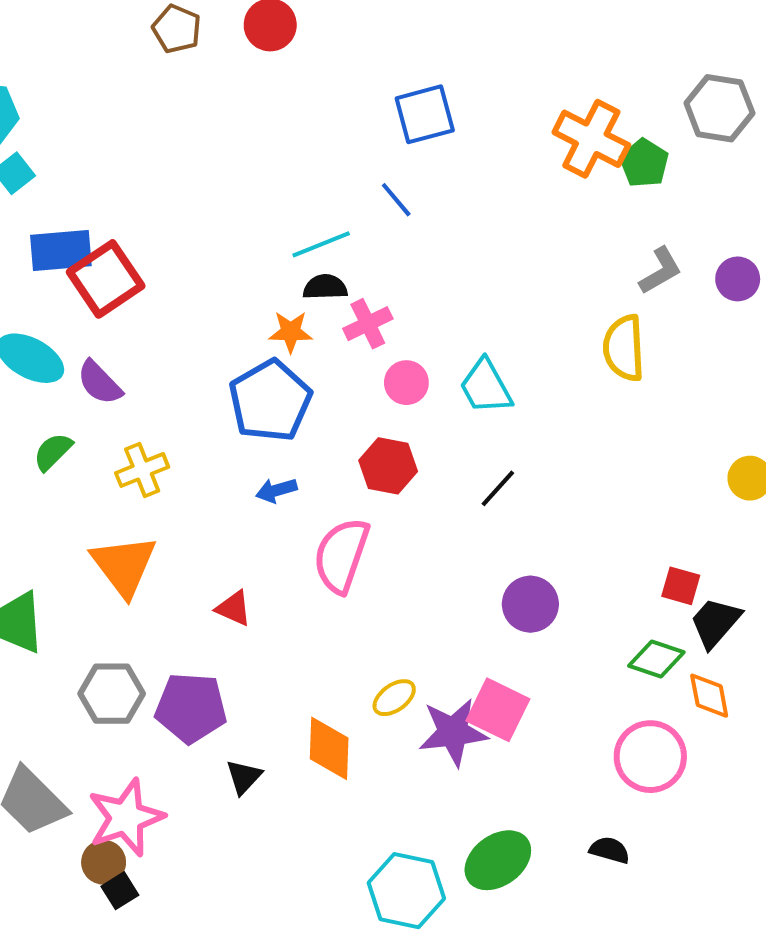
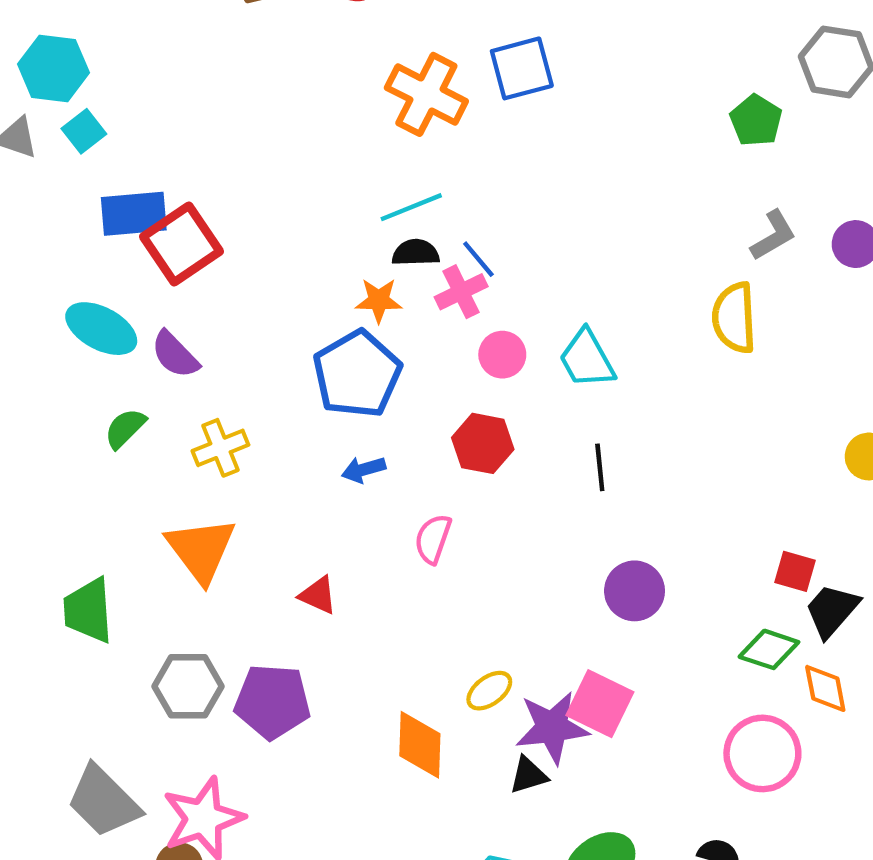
orange cross: (591, 139) -> (426, 94), moved
blue line: (396, 200) -> (478, 259), moved
black line: (498, 488) -> (600, 467), turned -48
pink semicircle: (341, 555) -> (433, 539), size x0.6
black triangle: (244, 777) -> (528, 775), moved, turned 30

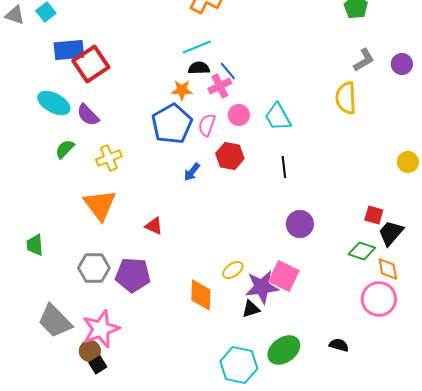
blue arrow: (364, 469) -> (192, 172), moved, turned -36
pink semicircle: (433, 539) -> (207, 125), moved
green trapezoid: (88, 610) -> (35, 245), moved, size x0.7
pink circle: (762, 753) -> (379, 299), moved

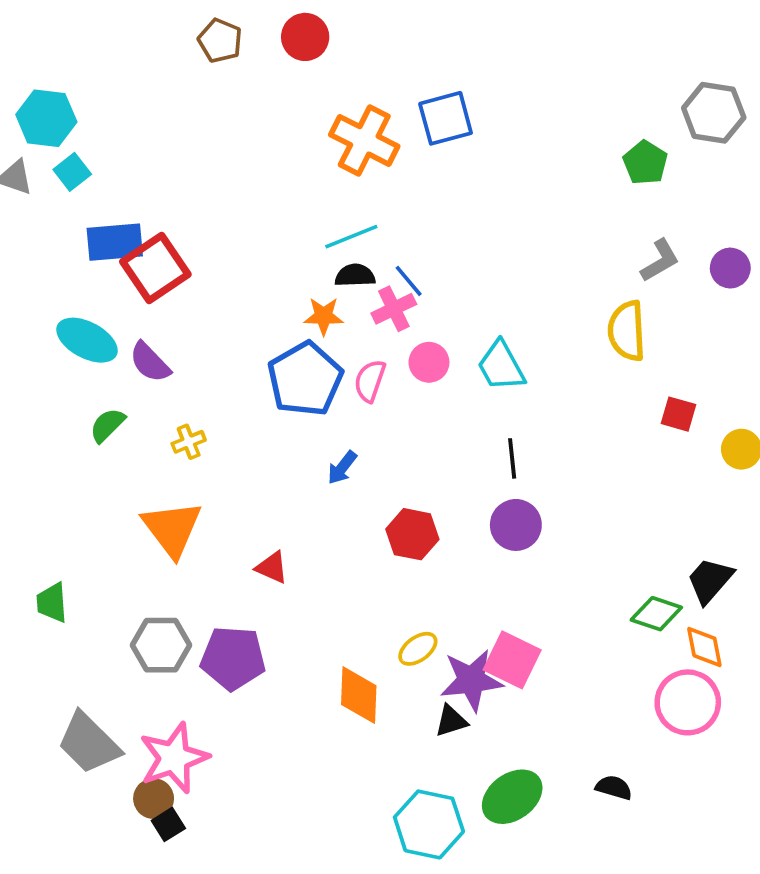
red hexagon: (230, 156) -> (412, 534), moved
yellow cross: (109, 158) -> (189, 442), size x0.7
red square: (374, 215) -> (679, 414), moved
purple circle: (300, 224) -> (516, 525), moved

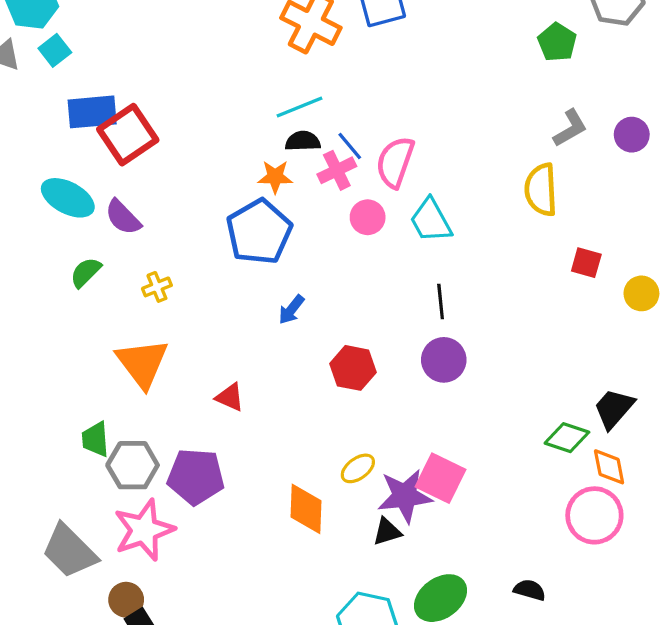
pink semicircle: (370, 381) -> (395, 162), moved, size x1.4
green trapezoid: (52, 603) -> (95, 439), moved
pink star: (174, 758) -> (144, 530), moved

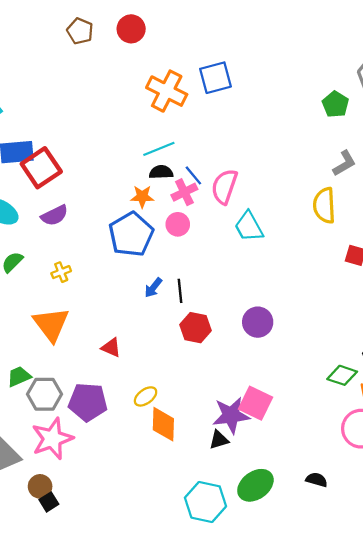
purple semicircle: (123, 217) -> (54, 215), moved, turned -72
pink circle: (368, 217) -> (178, 224), moved
black line: (441, 302) -> (180, 291), moved
green trapezoid: (95, 439) -> (19, 376), turned 70
yellow ellipse: (358, 468) -> (146, 396), moved

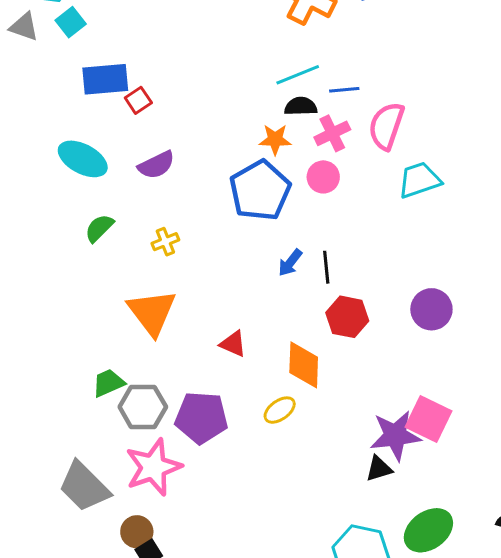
red square: (41, 168) -> (138, 100), size x0.5
blue line: (193, 175) -> (344, 90), moved, turned -55
cyan trapezoid: (249, 227) -> (419, 180), turned 100
orange diamond: (163, 424) -> (304, 365), moved

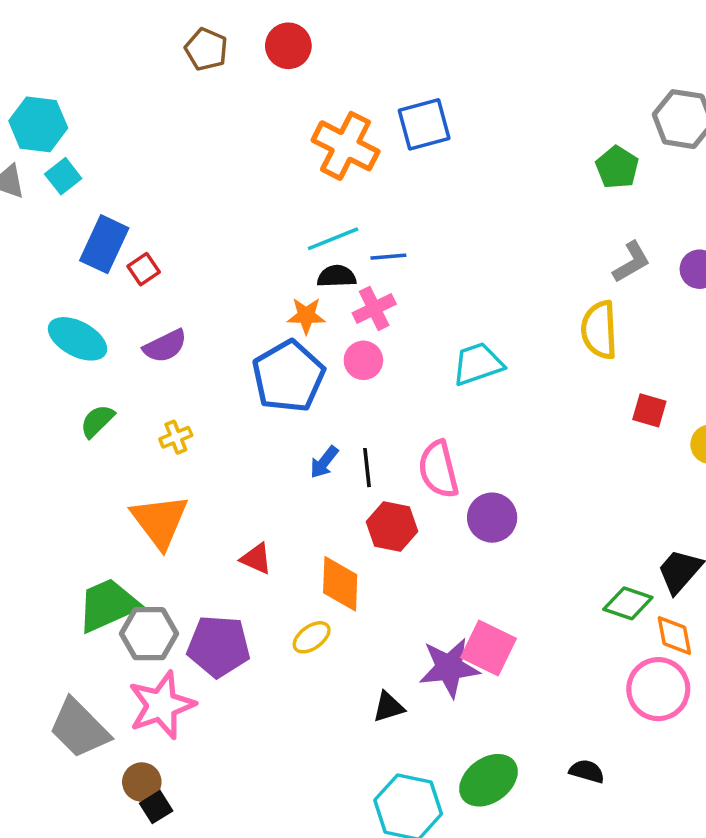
blue rectangle: (105, 79) -> (104, 244), turned -60
pink semicircle: (386, 126) -> (438, 469), moved, turned -33
green trapezoid: (108, 383) -> (108, 605), size x1.6
black triangle: (379, 469) -> (388, 707), moved

